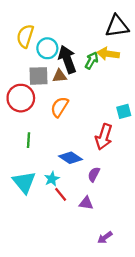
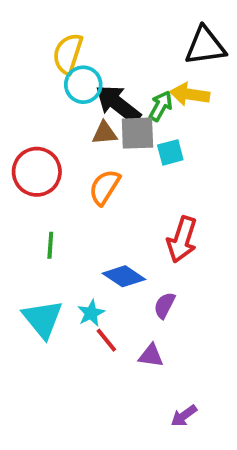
yellow semicircle: (25, 36) -> (68, 54), moved
black arrow: (67, 59) -> (118, 104), turned -32
gray square: (38, 76) -> (137, 133), moved
cyan square: (124, 111) -> (170, 152), moved

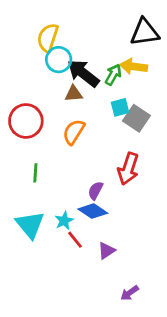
gray square: (137, 133) -> (136, 118), moved, turned 36
blue diamond: (124, 276) -> (93, 211), moved
purple semicircle: (165, 305) -> (95, 191), moved
purple triangle: (151, 356) -> (106, 251), turned -42

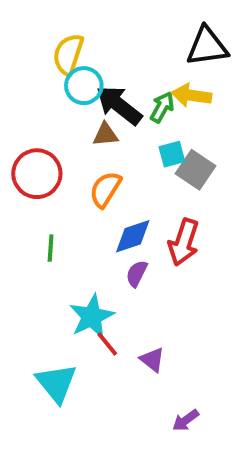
blue diamond: (93, 211) -> (133, 236), moved, turned -52
cyan star: (64, 221) -> (92, 317), size x1.6
cyan triangle: (30, 225) -> (56, 383), moved
purple triangle: (106, 251) -> (152, 360), turned -48

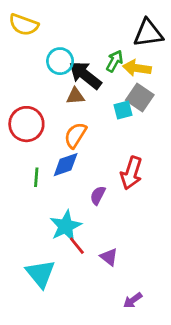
yellow semicircle: (68, 54) -> (24, 25), moved, turned -88
green arrow: (162, 107) -> (115, 61), moved
gray square: (195, 170) -> (140, 97), moved
blue diamond: (133, 236) -> (66, 165), moved

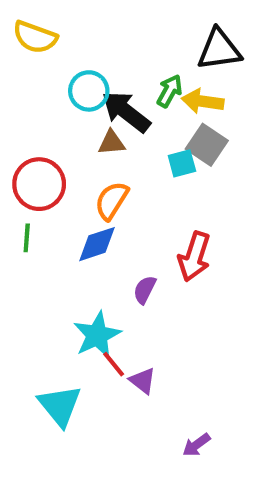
green line: (36, 177) -> (27, 238), moved
purple triangle: (109, 257) -> (143, 381), moved

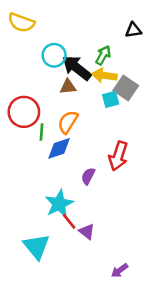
black triangle: (219, 50) -> (133, 30), size x0.6
yellow arrow: (203, 101) -> (104, 75), moved
green line: (27, 238) -> (41, 132), moved

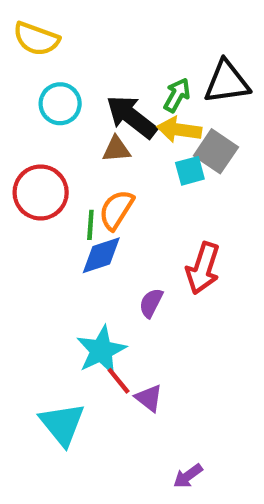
black triangle: (133, 30) -> (227, 82), moved, size x1.6
cyan circle: (54, 55) -> (60, 104), moved
green line: (41, 132) -> (90, 225), moved
purple arrow: (120, 270) -> (188, 476), moved

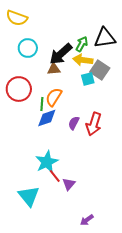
black arrow: (132, 117) -> (61, 54), turned -80
purple semicircle: (151, 303) -> (74, 123), moved
purple triangle: (149, 398) -> (69, 184), turned 32

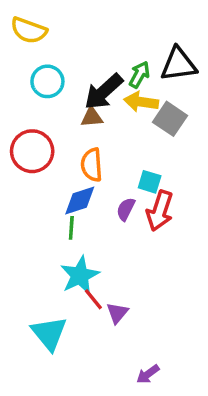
cyan square: (88, 79) -> (150, 182), moved, turned 32
orange semicircle: (54, 97) -> (92, 165), turned -36
green line: (42, 104) -> (71, 228), moved

